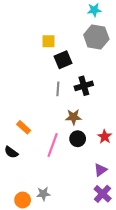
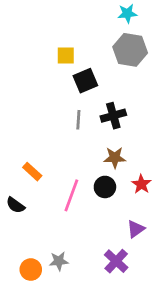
brown star: (73, 117) -> (115, 158), moved
purple cross: (103, 194) -> (116, 261), moved

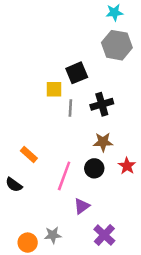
yellow square: (66, 55) -> (54, 89), moved
purple triangle: (136, 229) -> (82, 206), moved

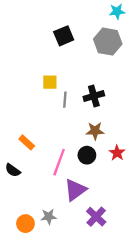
cyan star: (114, 12) -> (117, 11), moved
black square: (77, 73) -> (64, 36), moved
purple triangle: (82, 206) -> (75, 190), size x1.5

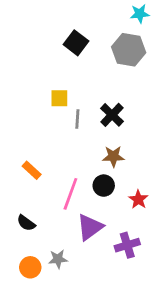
black square: (64, 36) -> (76, 43), turned -30
black cross: (94, 96) -> (112, 115), turned -30
red star: (117, 153) -> (138, 199), moved
black semicircle: (13, 170) -> (26, 223), moved
purple cross: (96, 217) -> (127, 245), moved, turned 30

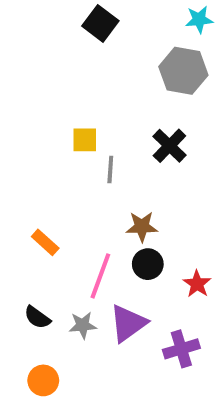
black square: (76, 43) -> (100, 23), moved
black cross: (112, 115) -> (169, 146), moved
brown star: (113, 156) -> (142, 227), moved
gray star: (58, 259) -> (83, 325), moved

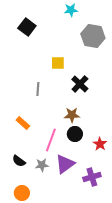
cyan star: (199, 20) -> (71, 10), moved
black square: (100, 23) -> (27, 27), moved
yellow square: (85, 140) -> (58, 63), moved
black cross: (169, 146) -> (80, 84), moved
gray line: (110, 169) -> (38, 89), moved

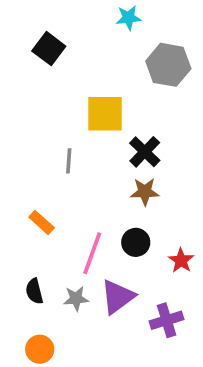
yellow square: (58, 63) -> (105, 114), size x1.6
brown star: (72, 115) -> (145, 192), moved
black semicircle: (19, 161) -> (34, 291), turned 40

